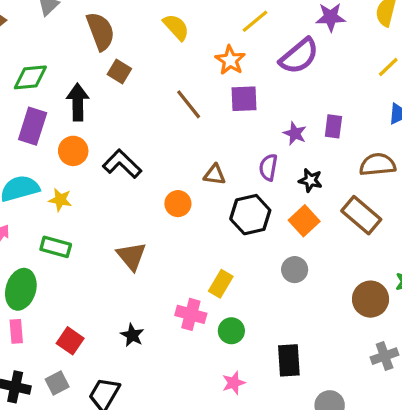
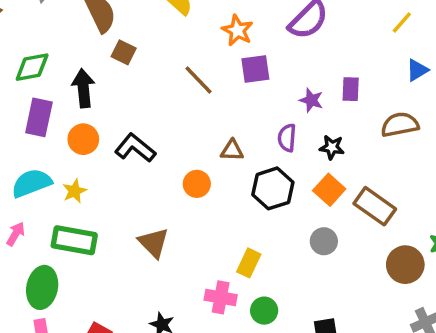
yellow star: (60, 200) -> (75, 191), turned -30
brown rectangle: (361, 215) -> (375, 206), moved
green rectangle: (56, 247) -> (74, 240), size x1.4

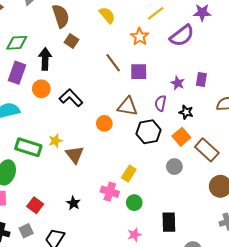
purple square: (255, 69) -> (139, 72), moved
brown triangle: (232, 150) -> (127, 107), size x1.5
yellow star: (75, 191) -> (55, 141), moved

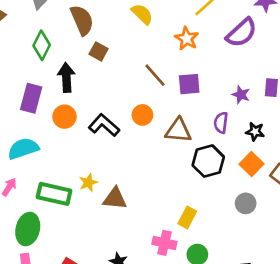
green diamond: (17, 43) -> (42, 45), moved, turned -55
orange circle: (104, 123) -> (142, 115), moved
brown triangle: (75, 155) -> (115, 199), turned -42

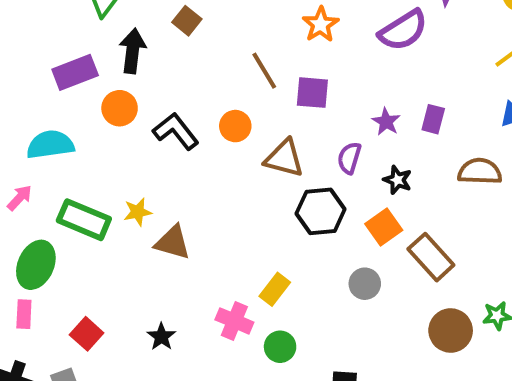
purple rectangle: (31, 98) -> (75, 72), turned 44

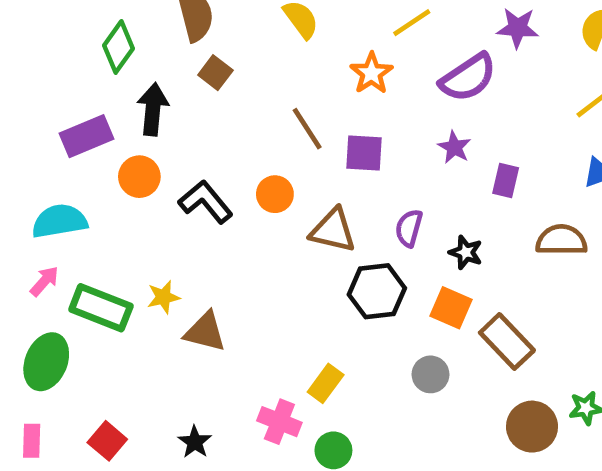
purple star: (386, 122) -> (454, 147), moved
pink arrow: (19, 198) -> (44, 281), moved
orange square: (384, 227) -> (451, 308), turned -30
pink rectangle: (24, 314) -> (32, 441), moved

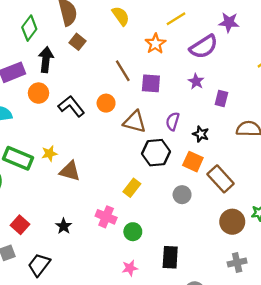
yellow rectangle: (326, 383) -> (132, 188), moved

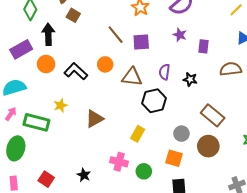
yellow star: (49, 153) -> (60, 105), moved
orange square: (193, 162) -> (174, 158), moved
brown triangle: (70, 171) -> (94, 119), moved, turned -36
brown circle: (232, 222) -> (208, 146), moved

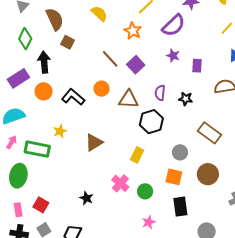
purple square: (141, 42) -> (136, 65), turned -36
brown circle: (208, 146) -> (208, 174), moved
pink cross: (119, 162) -> (120, 183), turned 30
red square: (46, 179) -> (41, 205), moved

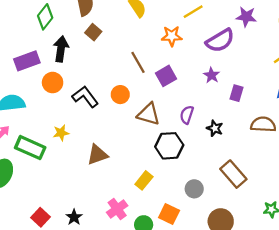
orange star: (133, 31) -> (172, 36), turned 30
orange square: (174, 177) -> (169, 214), moved
red square: (41, 205) -> (41, 217), moved

